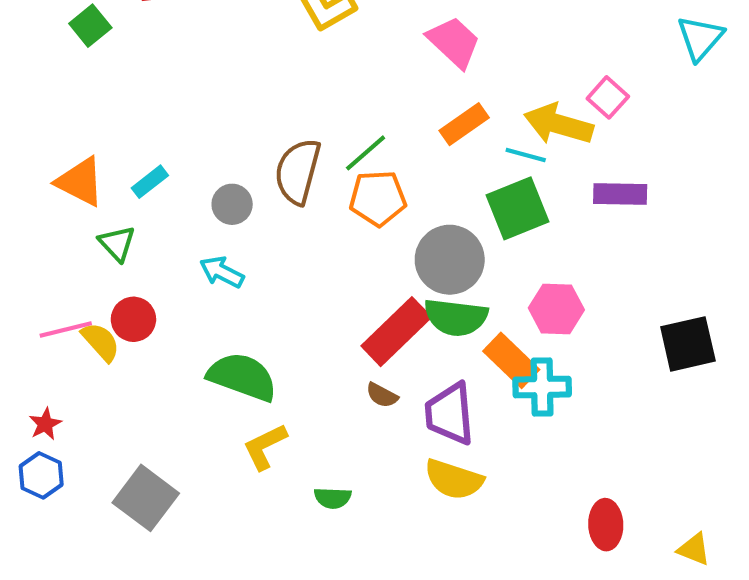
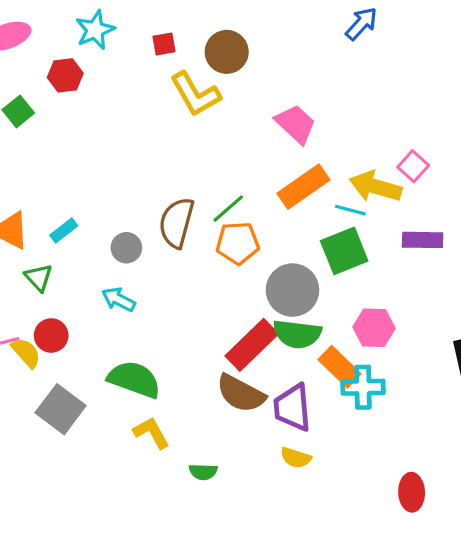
orange rectangle: (464, 124) -> (303, 187), size x1.4
brown semicircle: (382, 395) -> (241, 393), size x2.0
yellow L-shape: (265, 447) -> (151, 433), turned 87
yellow semicircle: (454, 479) -> (296, 458), size x0.7
gray square: (146, 498) -> (61, 409), moved

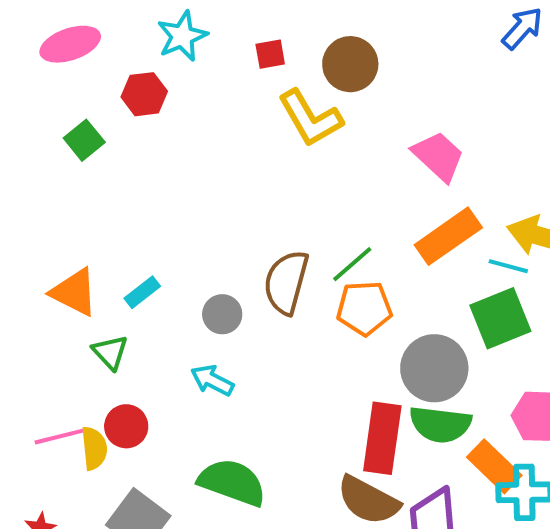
red rectangle: (252, 345) -> (382, 438), turned -38
yellow semicircle: (26, 353) -> (94, 448), turned 36

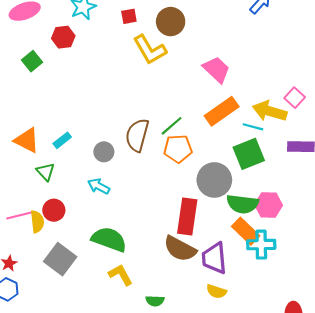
green semicircle: (440, 424) -> (242, 204), moved

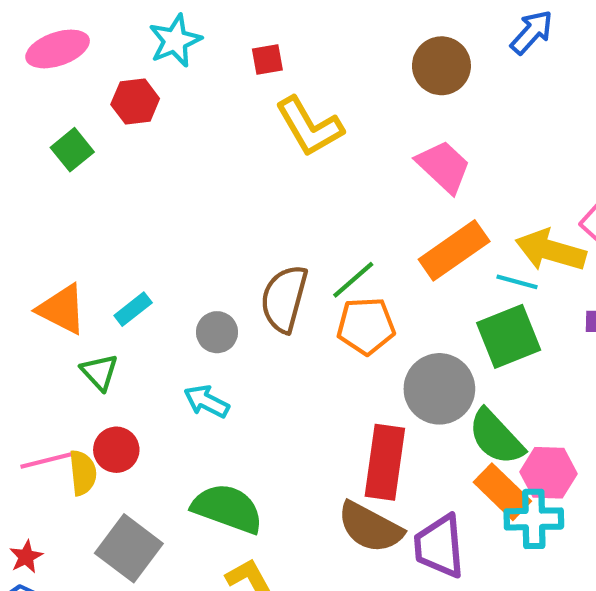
brown circle: (171, 22) -> (441, 66), moved
green semicircle: (242, 204) -> (496, 437), turned 40
pink hexagon: (269, 205) -> (548, 473), moved

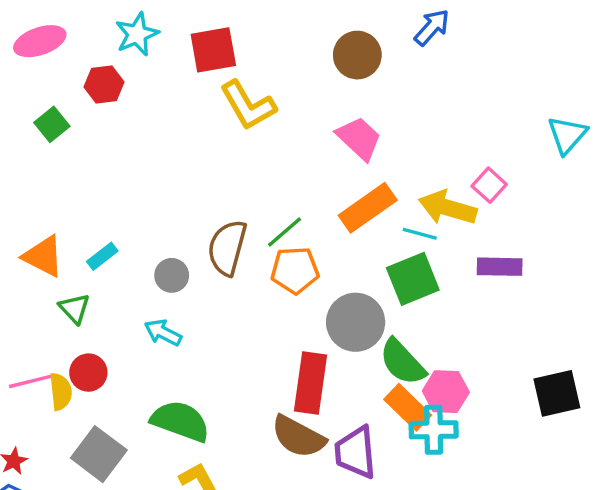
red square: (267, 59) -> (213, 50), size x1.8

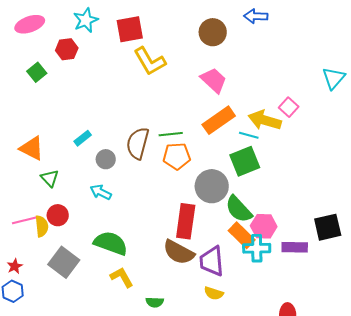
blue arrow: (432, 27) -> (256, 16), turned -130
green line: (284, 232) -> (171, 134), turned 35
cyan rectangle: (102, 256) -> (83, 138), moved
purple rectangle: (500, 267) -> (295, 247), moved

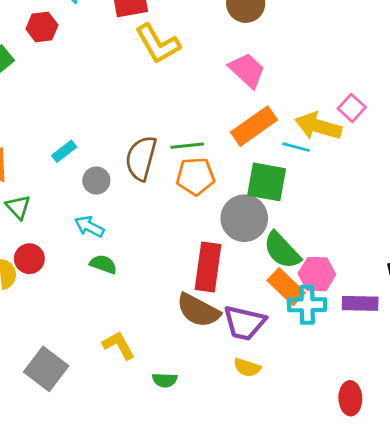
green square: (245, 161) -> (267, 182), moved, turned 32
green semicircle: (111, 243) -> (103, 264), moved, size x0.6
purple trapezoid: (212, 261) -> (244, 323), turned -72
gray square: (64, 262) -> (46, 369), moved

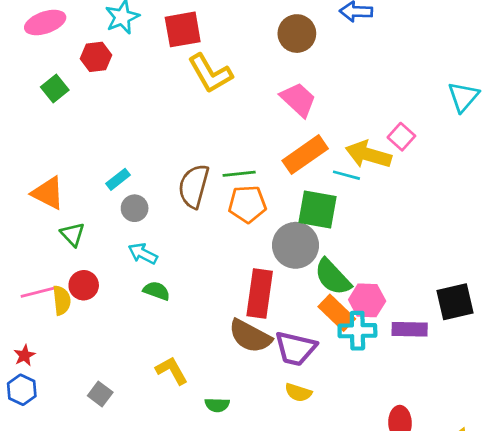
gray circle: (96, 181) -> (135, 208), moved
gray square: (46, 369) -> (100, 394), size x0.6

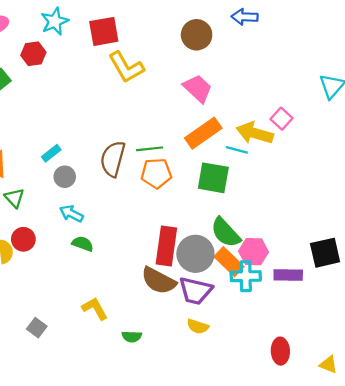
gray circle: (295, 245) -> (195, 254), moved

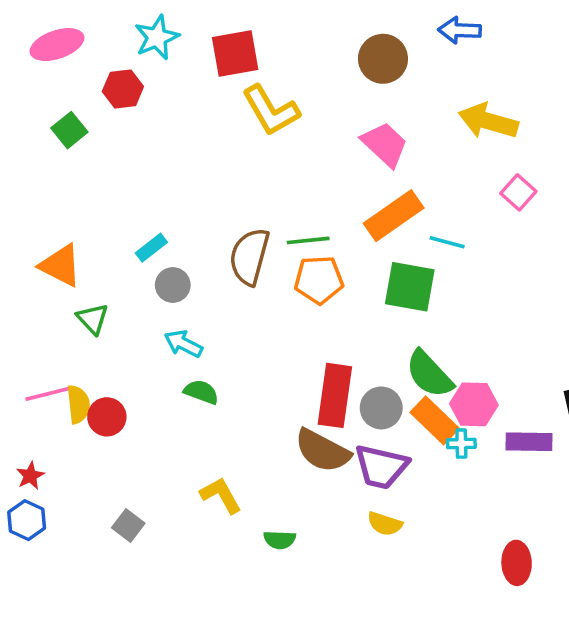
yellow arrow: (255, 133) -> (488, 121), moved
red circle: (23, 239) -> (107, 417), moved
gray circle: (195, 254) -> (381, 408), size x0.7
cyan cross: (246, 276) -> (461, 444), size x0.6

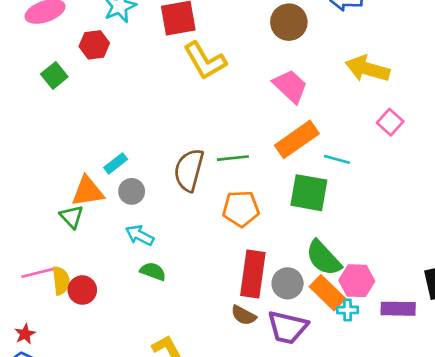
orange triangle: (61, 265) -> (88, 191), moved, turned -36
orange pentagon: (319, 280) -> (241, 209), moved
brown semicircle: (322, 451) -> (244, 315), size x0.6

